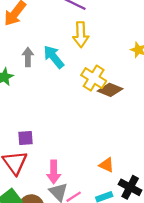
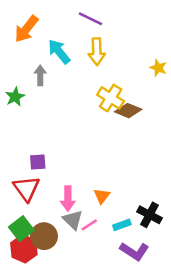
cyan arrow: (54, 57) -> (59, 52), moved
orange triangle: (107, 165) -> (102, 196), moved, turned 42

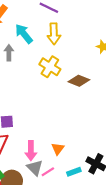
yellow cross: (111, 98) -> (50, 67), moved

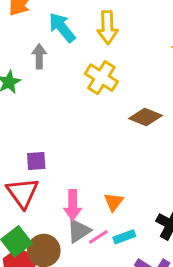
brown diamond: (79, 81) -> (145, 117), moved
gray triangle: (35, 168) -> (79, 231), turned 42
cyan rectangle: (74, 172) -> (124, 237), moved

